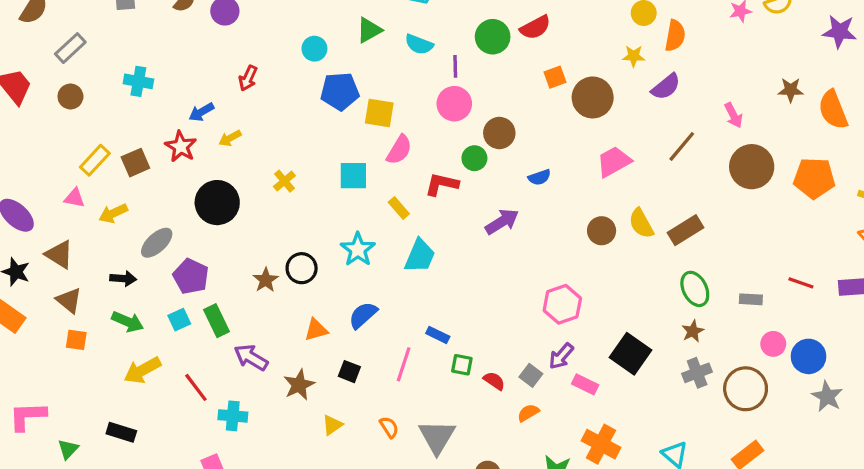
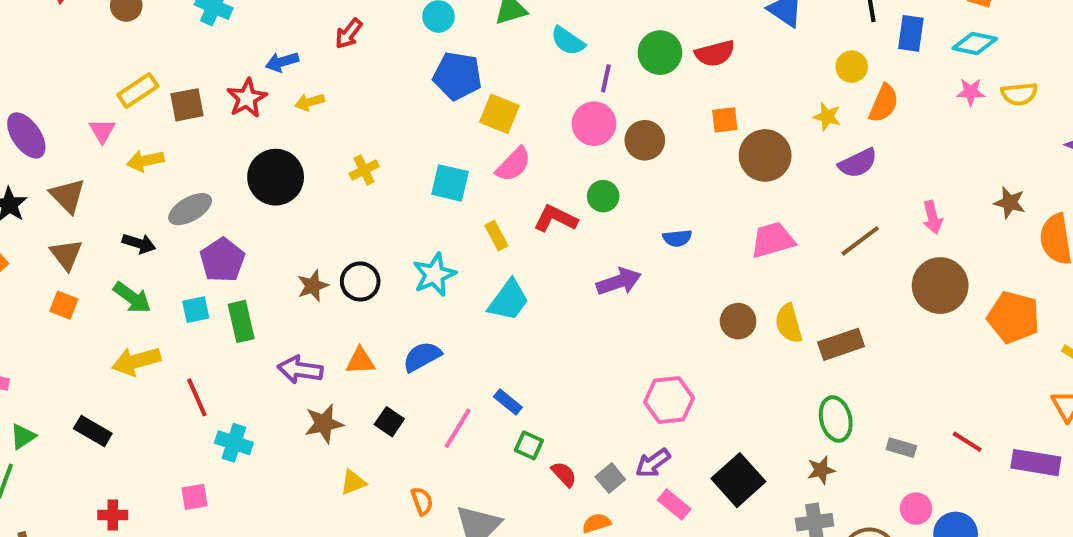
brown circle: (499, 133) -> (645, 140), moved
pink triangle: (74, 198) -> (102, 131), turned 35
purple arrow: (251, 357) -> (300, 370), moved, turned -36

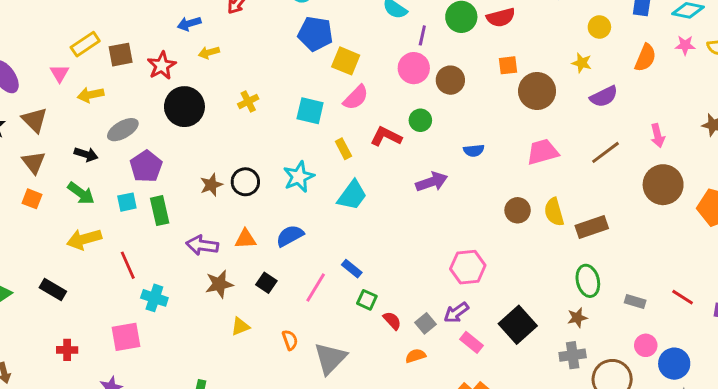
red star: (247, 98) -> (162, 66), moved
orange semicircle: (884, 103) -> (645, 58), moved
pink square: (194, 497) -> (126, 337), size x1.5

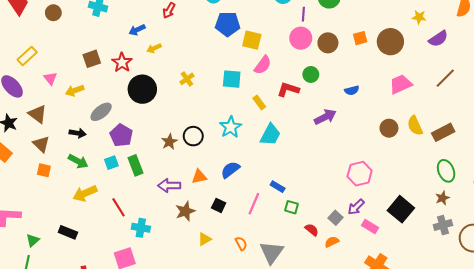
yellow rectangle: (85, 44) -> (27, 56), moved
orange square: (508, 65) -> (360, 38), moved
red semicircle: (392, 321) -> (312, 230), moved

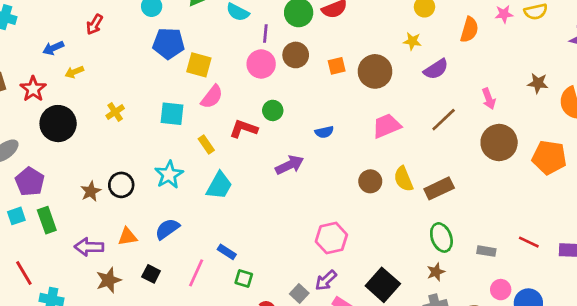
brown circle: (328, 43) -> (296, 55), moved

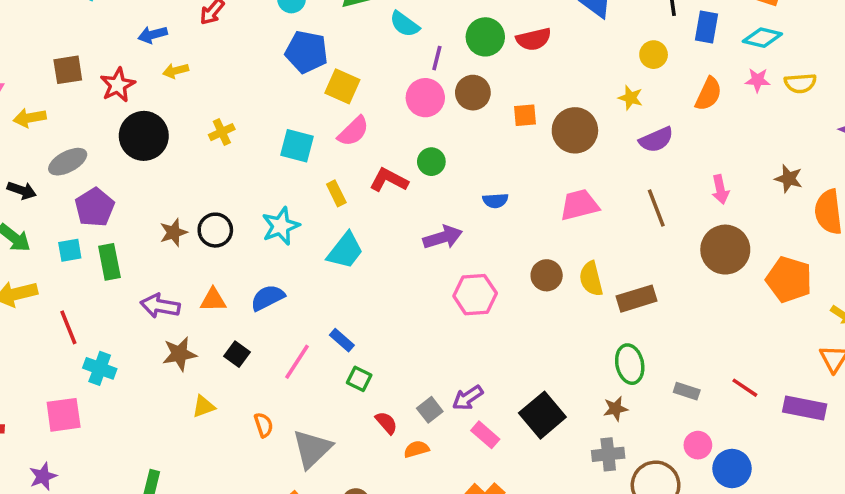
brown line: (444, 120) -> (656, 208), turned -76
pink hexagon: (331, 238) -> (475, 295), moved

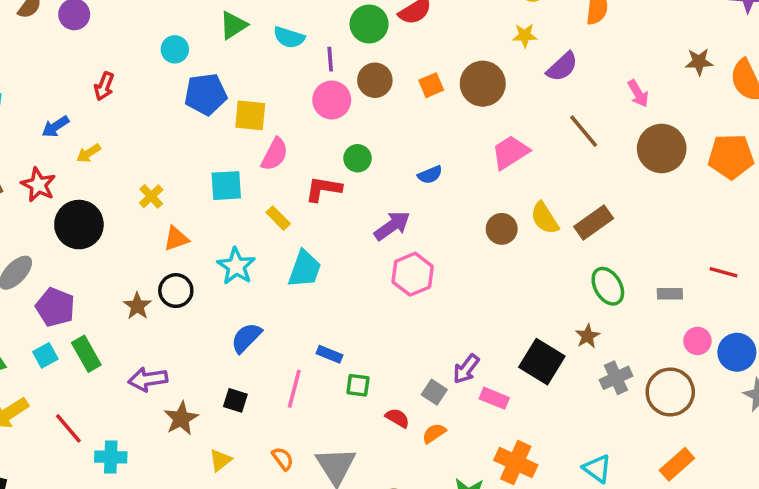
pink hexagon: (475, 295) -> (413, 274), moved
orange triangle: (213, 300) -> (176, 239), moved
brown star: (615, 409) -> (588, 336), moved

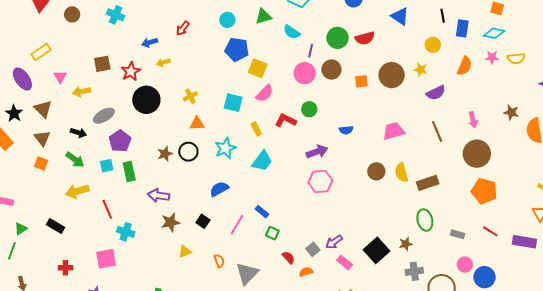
brown circle: (483, 84) -> (392, 75), moved
orange pentagon: (731, 157) -> (484, 191), moved

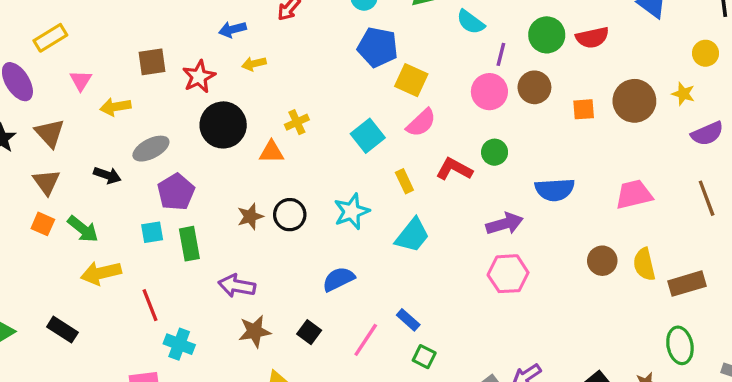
cyan square: (233, 103) -> (368, 136), turned 36
orange triangle: (197, 123) -> (271, 152), moved
blue semicircle: (346, 130) -> (555, 190), size x1.6
green arrow: (75, 160) -> (83, 229), moved

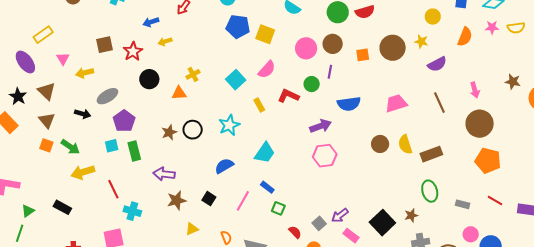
purple line: (501, 54) -> (330, 72), moved
yellow square: (411, 80) -> (265, 34), moved
black circle: (223, 125) -> (149, 79), size x0.7
cyan trapezoid: (412, 235) -> (265, 153), moved

